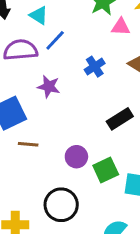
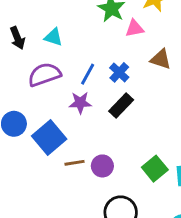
blue line: (55, 40) -> (88, 74), moved
black rectangle: (120, 119) -> (121, 105), moved
purple circle: (76, 157) -> (102, 166), moved

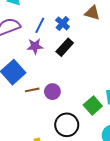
green square: (155, 169) -> (93, 106), moved

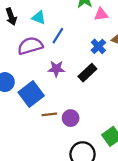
blue cross: (63, 23) -> (98, 46), moved
blue line: (40, 25) -> (58, 36), moved

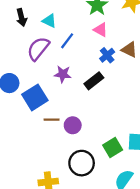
pink triangle: (101, 14) -> (100, 30), moved, turned 32
purple semicircle: (30, 46) -> (38, 49), turned -40

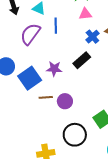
pink triangle: (100, 30) -> (85, 14), turned -32
blue line: (67, 41) -> (56, 26), turned -35
purple star: (63, 74) -> (54, 69), moved

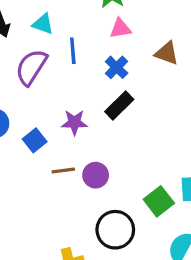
blue cross: (92, 37) -> (117, 67), moved
blue square: (30, 78) -> (35, 140), size x0.6

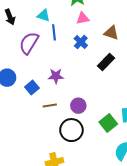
cyan triangle: (43, 24) -> (44, 15), moved
black rectangle: (119, 106) -> (106, 62), moved
purple circle: (96, 175) -> (78, 106), moved
black circle: (115, 230) -> (71, 130), moved

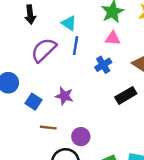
blue square: (32, 88) -> (34, 102), turned -32

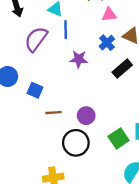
pink triangle: (113, 38) -> (109, 15), moved
blue cross: (103, 65) -> (107, 43), moved
purple star: (64, 96) -> (79, 59), moved

